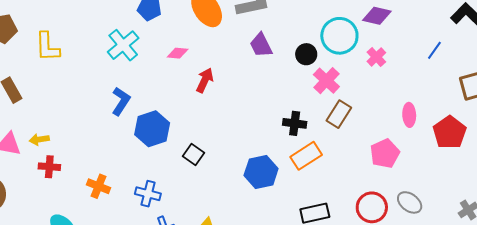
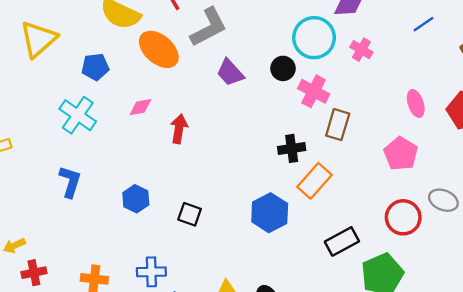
blue line: (434, 50) -> (424, 24), turned 36
blue L-shape: (121, 101) -> (70, 182), moved
blue hexagon: (152, 129) -> (136, 199), size x0.7

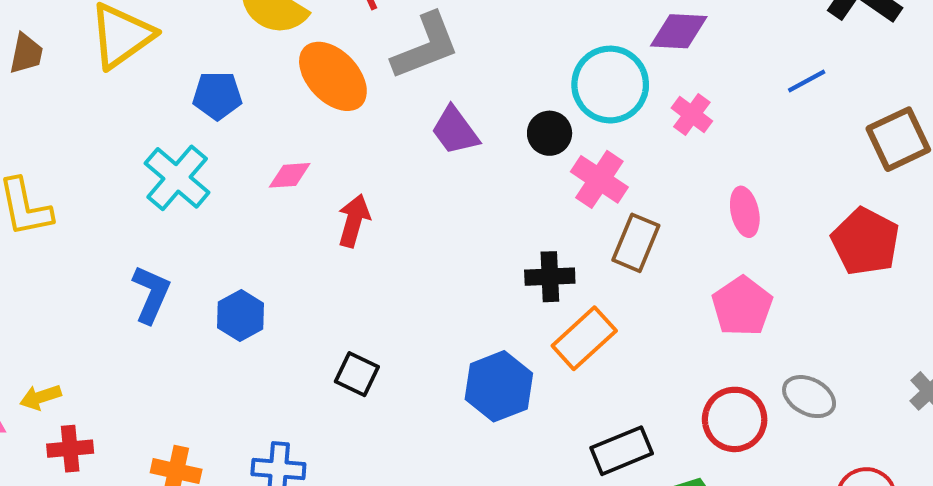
pink ellipse: (416, 103) -> (745, 212), moved
blue hexagon: (136, 199) -> (241, 316), moved

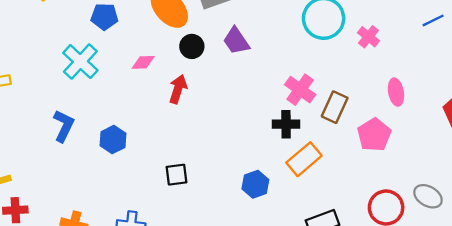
black circle: (550, 133) -> (192, 46), moved
pink cross: (599, 179) -> (300, 90), moved
pink pentagon: (742, 306) -> (374, 135), moved
black square: (357, 374) -> (177, 175), turned -35
blue hexagon: (499, 386) -> (255, 184), size x0.7

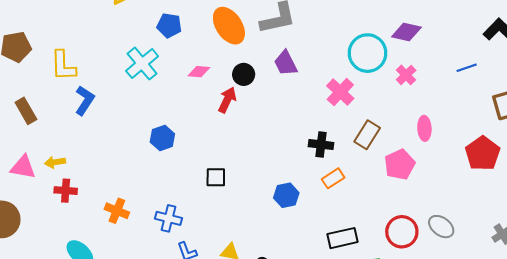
black circle: (192, 46) -> (244, 74), moved
pink cross: (300, 90) -> (340, 92), moved
blue L-shape: (64, 126) -> (85, 100), moved
orange rectangle: (304, 159) -> (333, 178), size x0.7

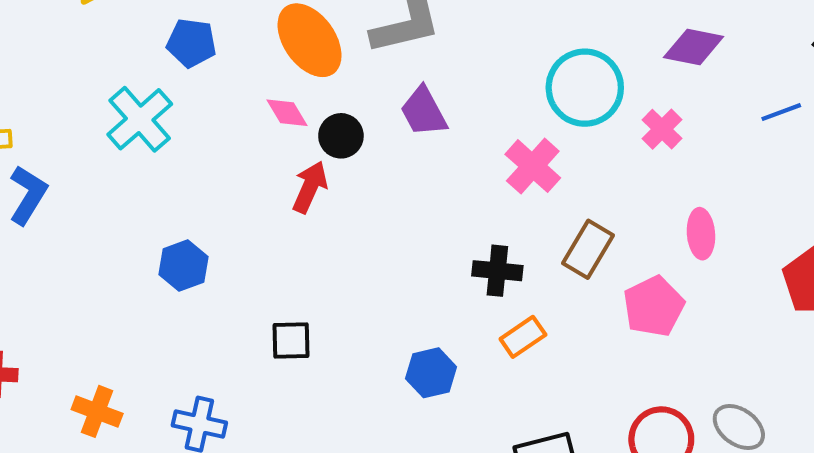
purple diamond: (406, 32) -> (694, 47), moved
pink diamond: (199, 72) -> (287, 113), moved, turned 55

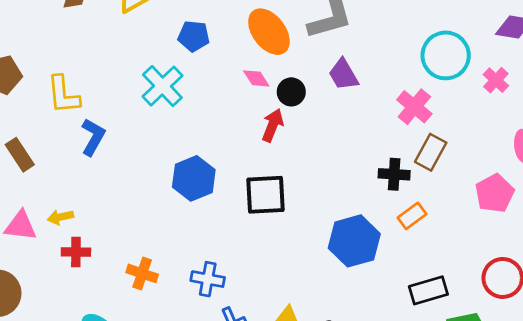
brown rectangle: (588, 249) -> (431, 152), moved
blue hexagon: (183, 266) -> (194, 178), size x1.4
black square: (291, 341) -> (266, 195), moved, size x1.6
blue hexagon: (431, 373) -> (354, 241), size x1.6

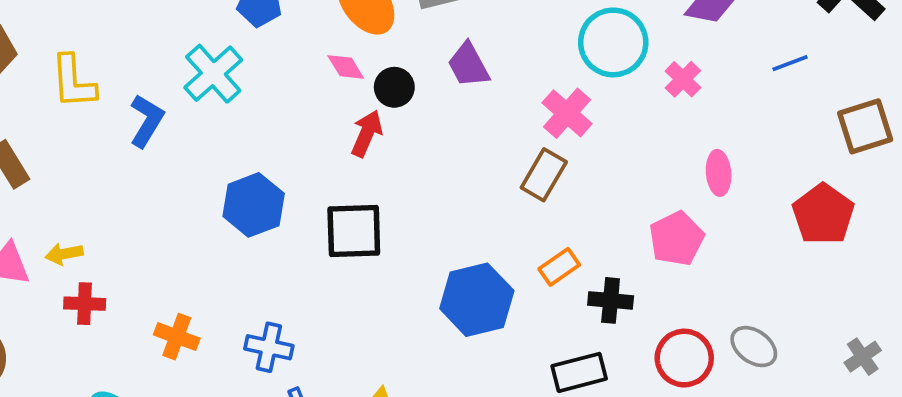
blue L-shape: (93, 137) -> (147, 121), moved
brown rectangle: (431, 152) -> (544, 175), moved
black cross: (394, 174) -> (611, 300), moved

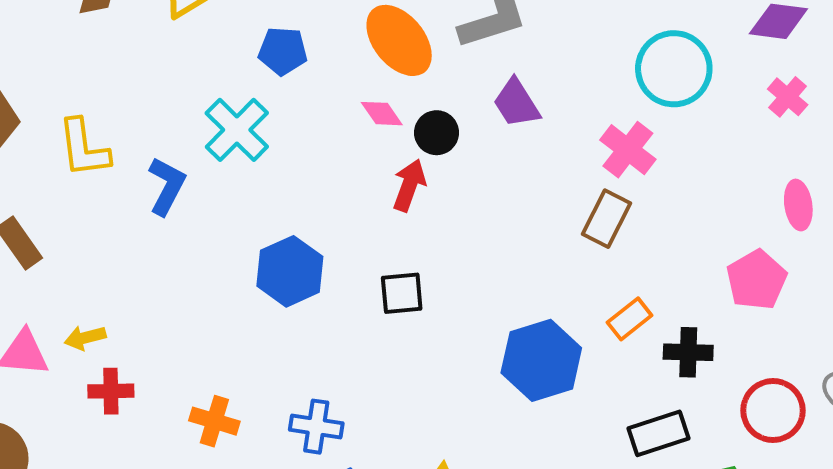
pink cross: (683, 79) -> (788, 97), moved
black square: (354, 231) -> (402, 293), size x0.7

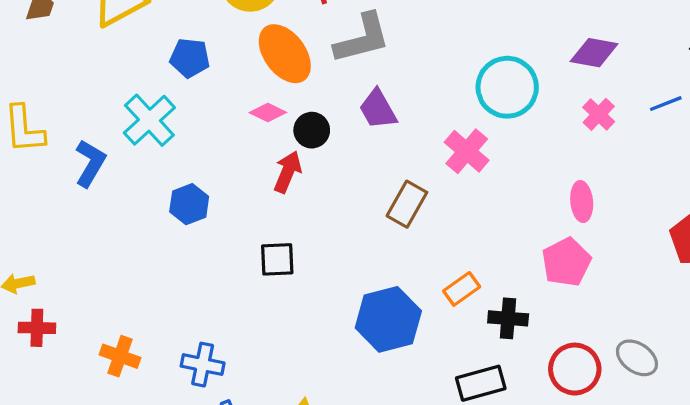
pink diamond: (382, 114) -> (268, 112), turned -32
pink ellipse: (798, 205) -> (582, 202), moved
brown rectangle: (607, 219) -> (407, 204), moved
blue hexagon: (290, 271) -> (189, 204), moved, size x0.7

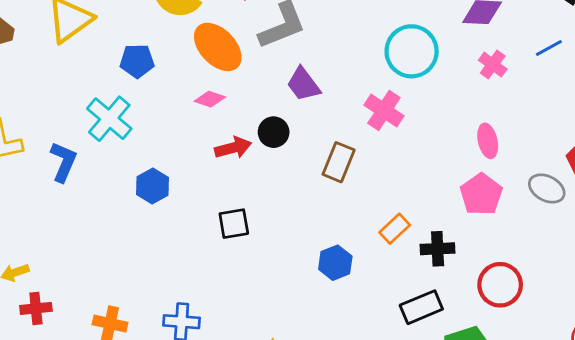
black circle: (312, 130) -> (274, 132), moved
red arrow: (288, 172) -> (233, 148), turned 60
blue hexagon: (388, 319) -> (335, 263), size x0.6
gray ellipse: (637, 358) -> (547, 188), moved

